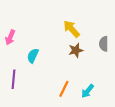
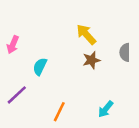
purple line: (13, 79) -> (17, 95), turned 42
orange line: (64, 89) -> (59, 112), moved

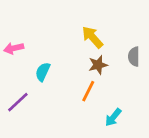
pink arrow: (13, 45) -> (14, 48), turned 54
orange line: (59, 112) -> (88, 91), moved

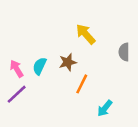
pink arrow: (14, 48) -> (17, 69), moved, turned 72
brown star: (98, 65) -> (68, 62), moved

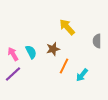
cyan semicircle: (40, 66) -> (31, 52), turned 128
cyan arrow: (105, 108) -> (82, 75), moved

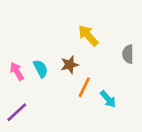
purple line: (13, 74) -> (17, 112), moved
cyan arrow: (82, 75) -> (108, 99), turned -80

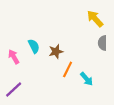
yellow arrow: (88, 36) -> (95, 19), moved
cyan semicircle: (41, 69) -> (34, 46), moved

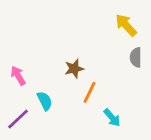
cyan semicircle: (34, 46) -> (45, 101), moved
cyan arrow: (87, 79) -> (112, 118), moved

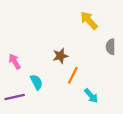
yellow arrow: (126, 25) -> (89, 20), moved
purple line: (18, 119) -> (15, 97), turned 30

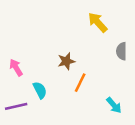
cyan arrow: (91, 96) -> (114, 105), moved

